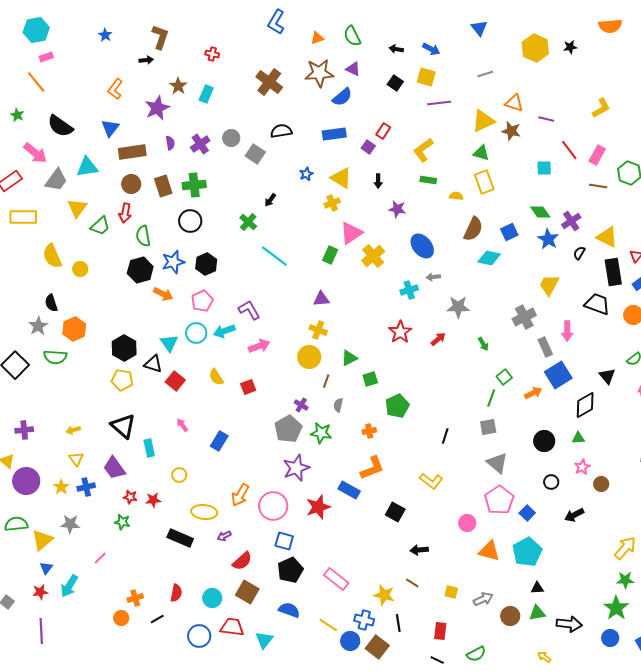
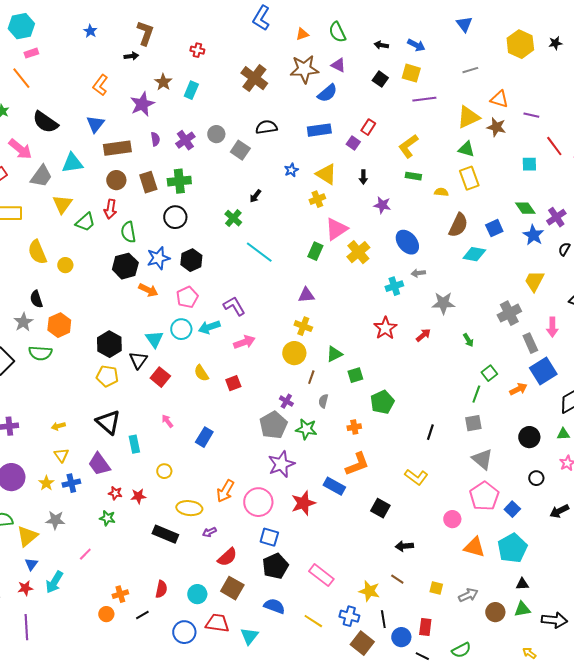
black triangle: (153, 364) -> (138, 360), turned 48
blue circle: (350, 641) -> (401, 637), moved

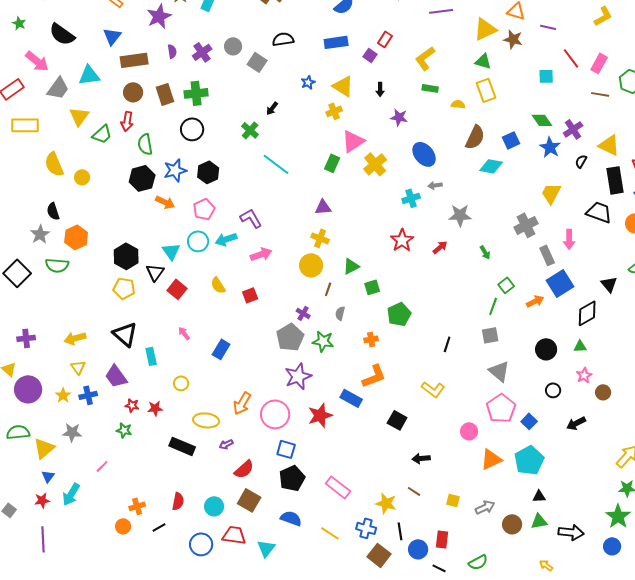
yellow arrow: (58, 426) -> (75, 338), size x1.5
orange triangle: (474, 547) -> (491, 459), turned -40

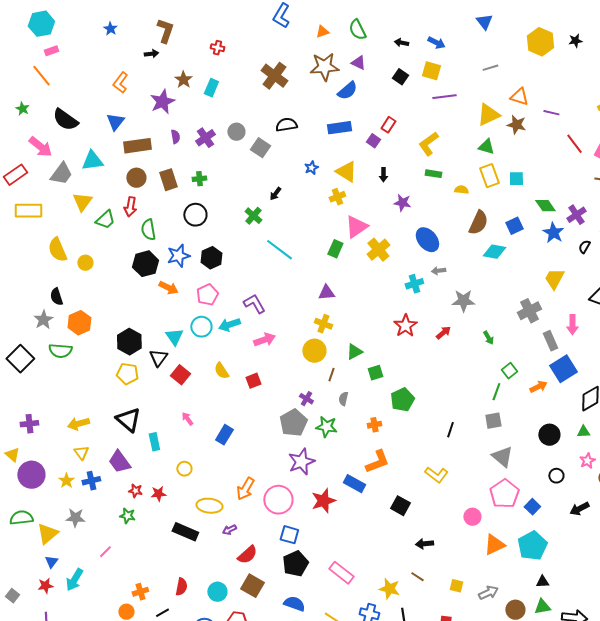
cyan square: (546, 76) -> (516, 179), moved
green cross: (196, 93) -> (199, 179), size x0.6

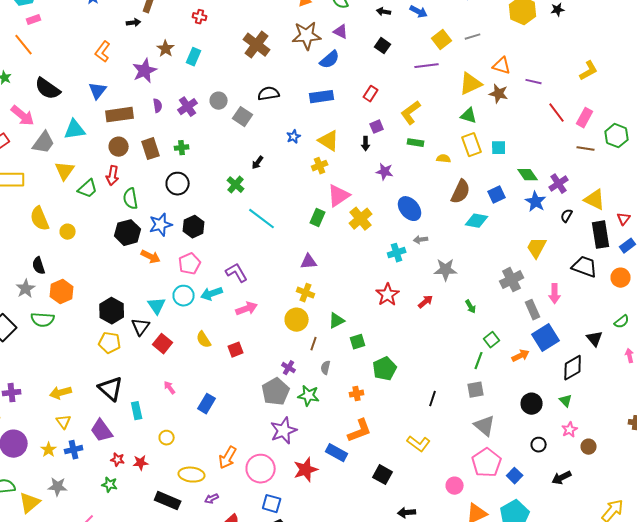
yellow square: (431, 71) -> (442, 40), moved, turned 36
purple square: (373, 141) -> (377, 127), moved, turned 32
green triangle: (583, 432) -> (566, 401), turned 48

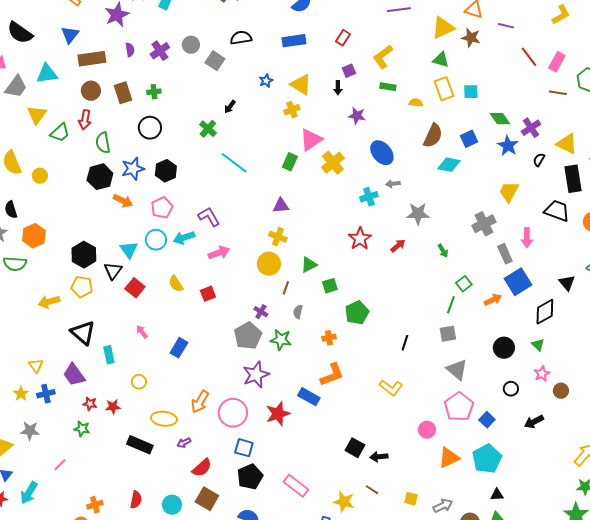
yellow arrow: (61, 393) -> (49, 302), moved
black square: (383, 475) -> (355, 448), moved

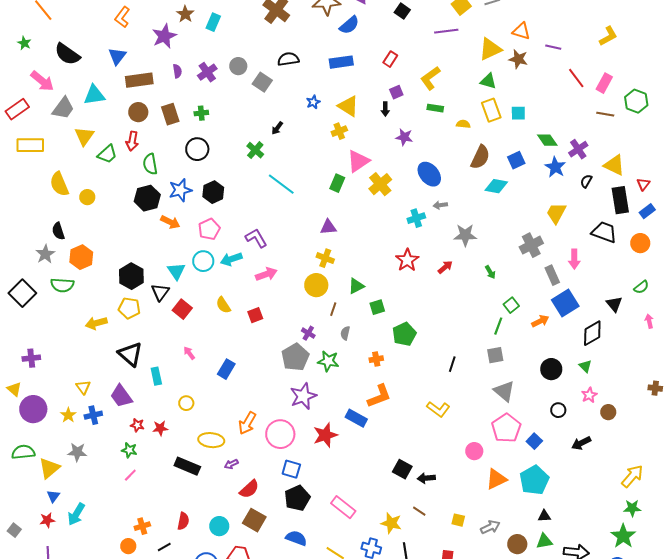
pink line: (60, 465) -> (130, 475), moved

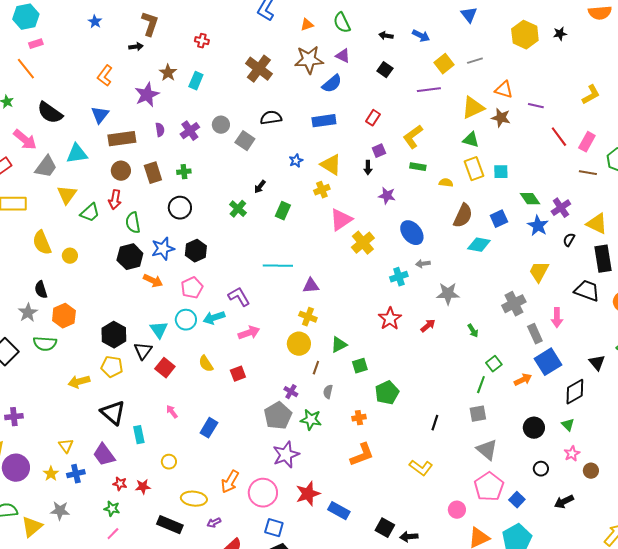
green rectangle: (337, 183) -> (283, 211), moved
cyan line: (281, 184) -> (278, 266), moved, turned -36
blue rectangle: (356, 418) -> (339, 511), moved

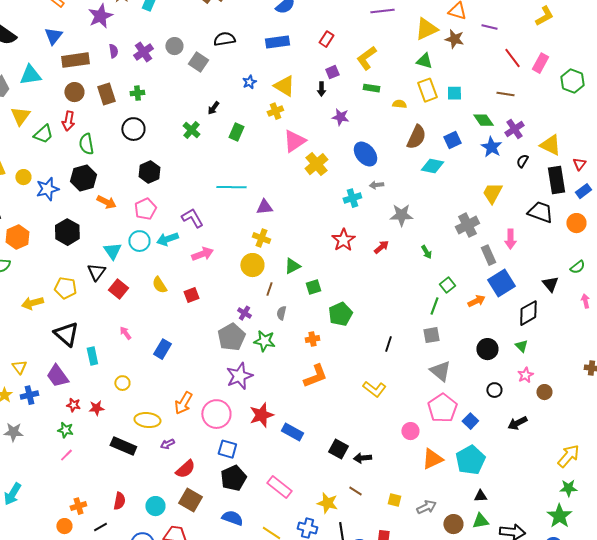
brown line: (588, 173) -> (505, 94), moved
blue star: (163, 249) -> (47, 189), moved
black hexagon: (114, 335) -> (67, 232), moved

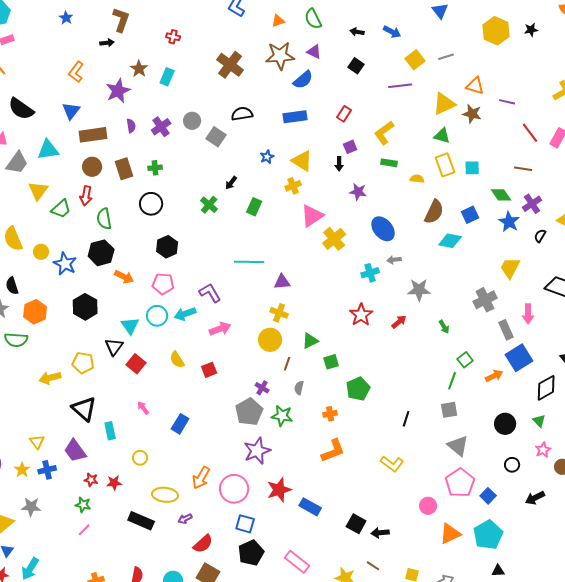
blue star: (47, 189) -> (65, 264), turned -30
pink pentagon: (145, 209) -> (163, 284), turned 30

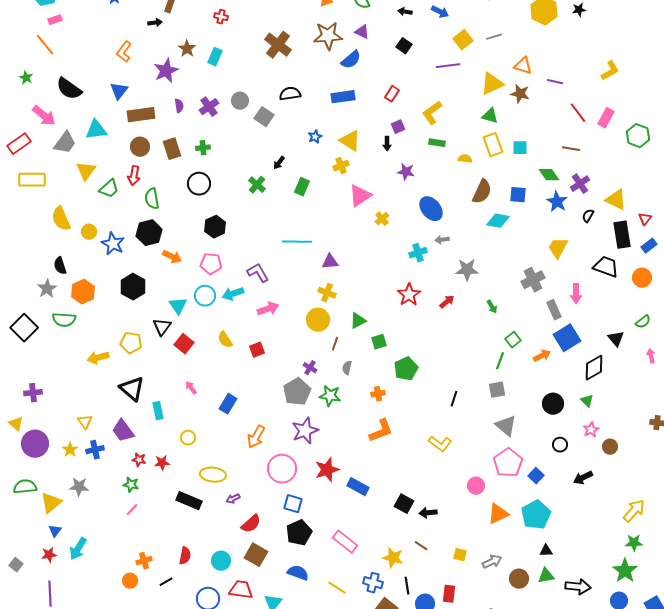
blue square: (470, 215) -> (518, 195), turned 30
yellow cross: (334, 239) -> (382, 219), size x0.6
orange arrow: (201, 478) -> (256, 437), moved

